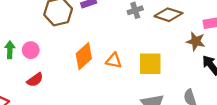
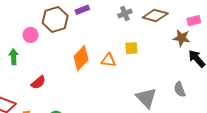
pink circle: (31, 50) -> (31, 35), moved
yellow square: (150, 64) -> (131, 48), moved, size x0.6

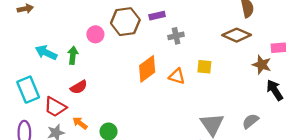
gray cross: (125, 13) -> (176, 36), moved
red semicircle: (38, 82) -> (79, 87), moved
gray semicircle: (180, 89) -> (250, 121), turned 63

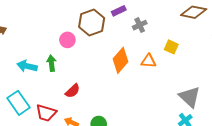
yellow square: (204, 67) -> (171, 47), turned 32
red semicircle: (79, 87) -> (73, 91), moved

